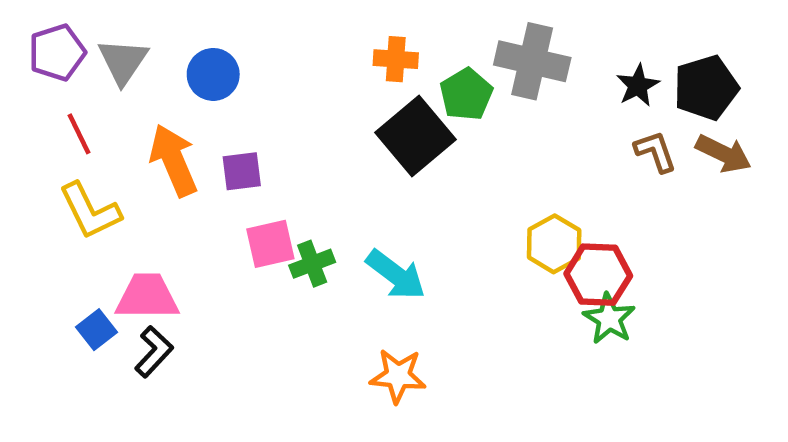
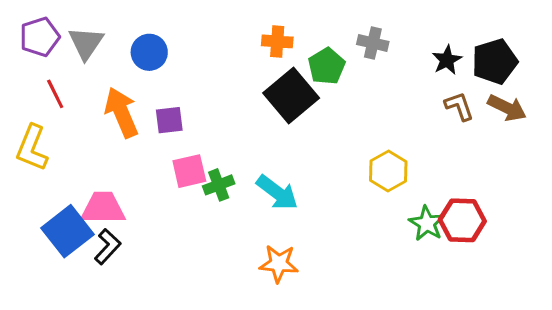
gray cross: (532, 61) -> (373, 43), size x0.6
yellow L-shape: (90, 211) -> (32, 148), moved, turned 48
red hexagon: (598, 275) -> (462, 220), moved
blue square: (97, 330) -> (67, 231), size x1.8

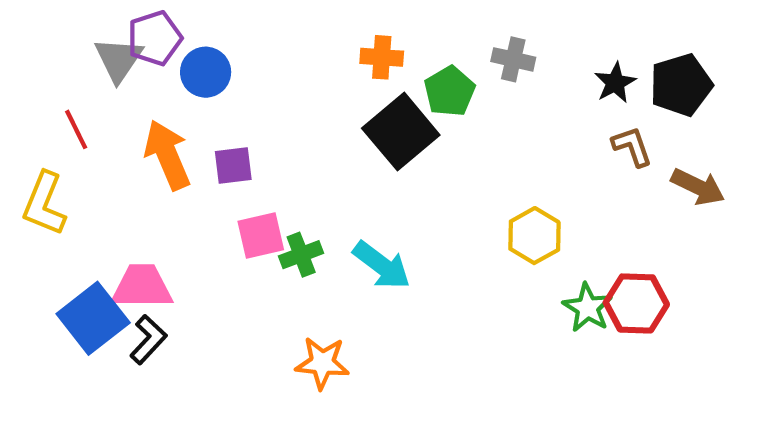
purple pentagon: (40, 37) -> (155, 38), moved
brown arrow: (507, 108) -> (698, 187), moved
orange star: (279, 264) -> (322, 363), moved

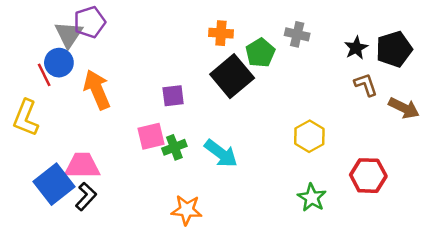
blue circle: (206, 72) -> (59, 63), moved
purple square: (233, 166) -> (173, 96), moved
green star: (588, 308) -> (312, 198), moved

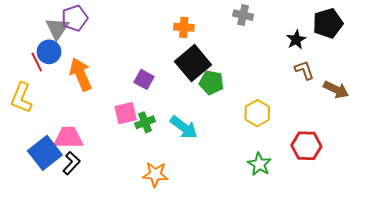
gray cross: (297, 34) -> (243, 15), moved
black pentagon: (394, 49) -> (328, 23), moved
green pentagon: (260, 53) -> (211, 82), moved, turned -30
purple square: (173, 96) -> (144, 79), turned 36

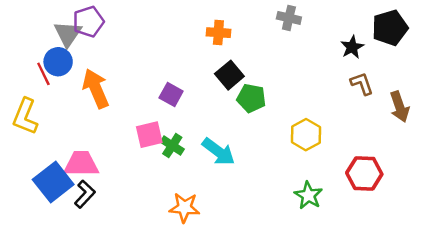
black square: (193, 63) -> (229, 75), size x0.7
brown arrow: (336, 90) -> (400, 107), turned 45
green cross: (145, 122) -> (172, 146), turned -36

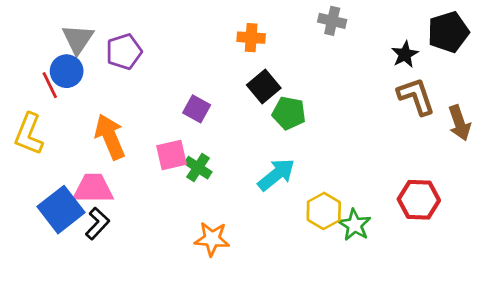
purple pentagon: (88, 22) -> (124, 52), moved
brown L-shape: (362, 84) -> (416, 96), size x1.4
orange arrow: (96, 88) -> (110, 137), moved
yellow hexagon: (306, 135) -> (324, 211), moved
cyan arrow: (218, 152) -> (276, 175), moved, turned -76

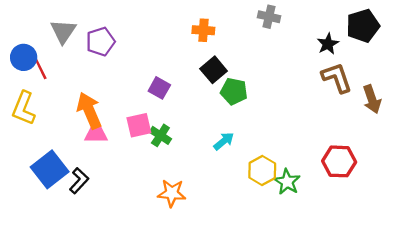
blue circle: (67, 71) -> (24, 57), moved
cyan arrow: (276, 175) -> (224, 141), size x0.7
pink trapezoid: (93, 189) -> (96, 134), moved, size x0.7

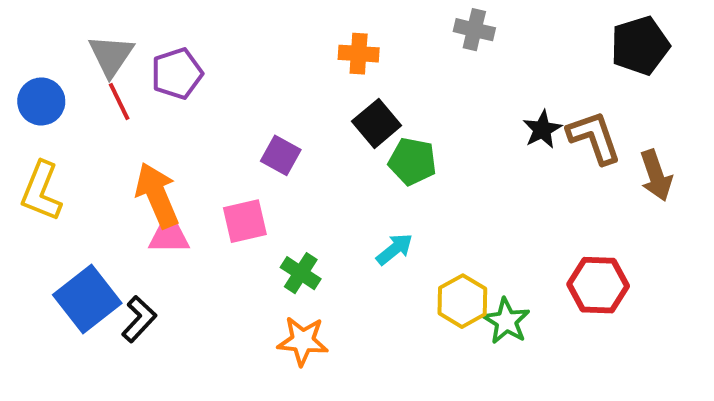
black star: (328, 44) -> (542, 129), moved
red line: (41, 69) -> (119, 101), moved
green cross: (160, 135) -> (301, 273), moved

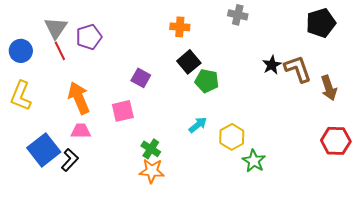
pink trapezoid: (169, 237) -> (81, 131), moved
green cross: (301, 273) -> (151, 149), moved
red hexagon: (598, 285) -> (336, 141), moved
yellow hexagon: (462, 301) -> (232, 137), moved

